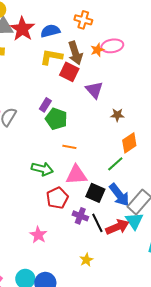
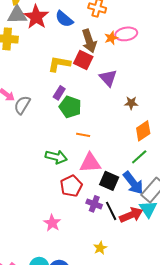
blue semicircle: (50, 31) -> (64, 19), turned -126
yellow L-shape: (51, 57) -> (59, 64), moved
green line: (115, 164) -> (139, 157), moved

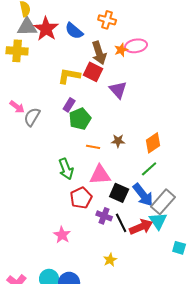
brown star: (131, 103) -> (118, 141), moved
green pentagon: (70, 107) -> (80, 119), turned 30
green arrow: (56, 157) -> (66, 169), turned 55

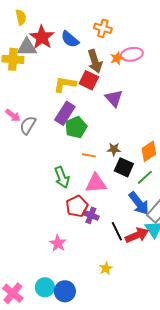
gray triangle: (27, 27) -> (27, 47), moved
purple rectangle: (69, 105) -> (65, 113), size x1.6
black square: (119, 193) -> (124, 167), moved
purple cross: (104, 216) -> (91, 215), moved

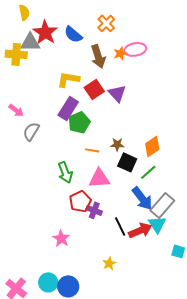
orange cross: (103, 28) -> (106, 23), turned 30
red square: (89, 80) -> (94, 89), moved, turned 30
gray semicircle: (28, 125) -> (31, 131), moved

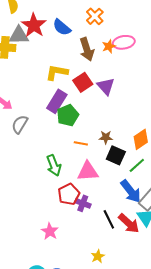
red arrow: (140, 230) -> (129, 223), turned 65

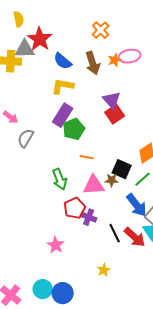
blue semicircle: (62, 27) -> (63, 61), moved
red square: (83, 82) -> (115, 114), moved
brown star: (106, 137) -> (112, 180), moved

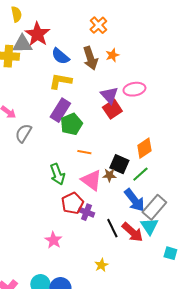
pink ellipse: (130, 56) -> (134, 89), moved
pink triangle: (94, 185) -> (91, 180), turned 40

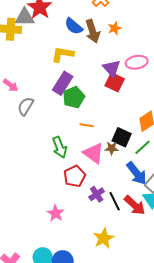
blue semicircle: (60, 56) -> (74, 26), moved
red square: (112, 109) -> (115, 82), turned -30
purple cross: (86, 212) -> (97, 194), moved, turned 35
yellow star: (101, 265) -> (104, 238), size x1.5

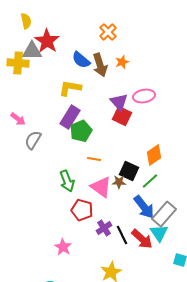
red pentagon: (75, 176) -> (82, 210), turned -30

